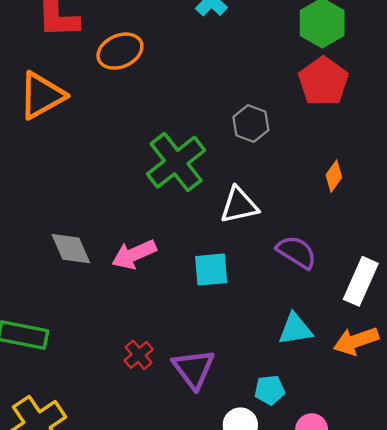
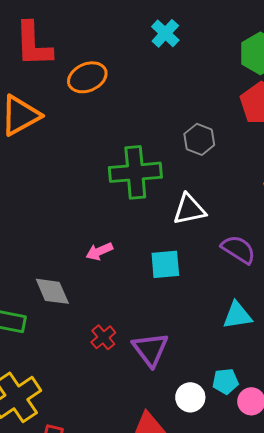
green cross: (176, 162) -> (135, 172), turned 33
gray diamond: (71, 249) -> (52, 291), moved
pink arrow: (134, 254) -> (99, 251), size x0.7
cyan pentagon: (270, 390) -> (225, 381), moved

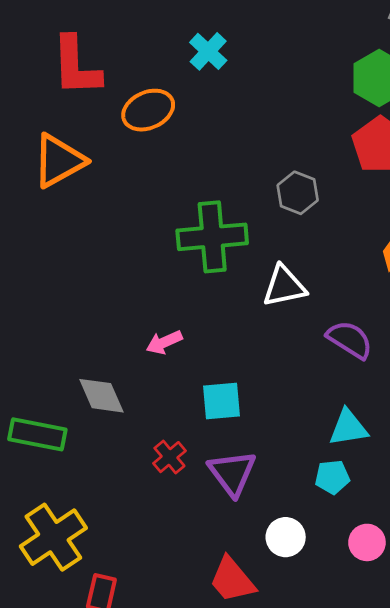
cyan cross: (165, 33) -> (208, 51), moved
cyan square: (165, 264) -> (222, 401), moved
cyan pentagon: (225, 381) -> (332, 477), moved

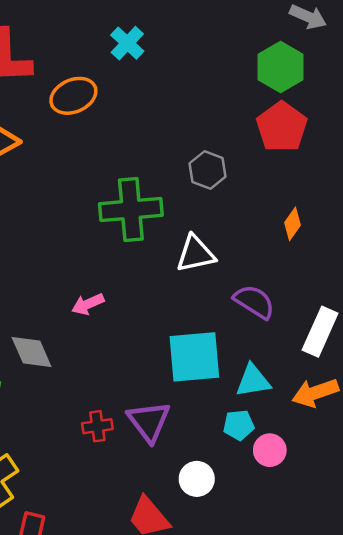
cyan square: (222, 401) -> (194, 357), moved, size x1.5
red cross: (169, 457) -> (97, 426), moved, turned 32
pink circle: (367, 542) -> (270, 450), moved

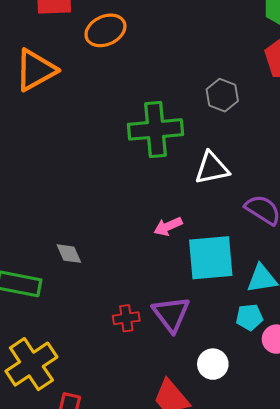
pink arrow: (88, 304) -> (168, 226), moved
gray diamond: (32, 352) -> (69, 254), size x0.7

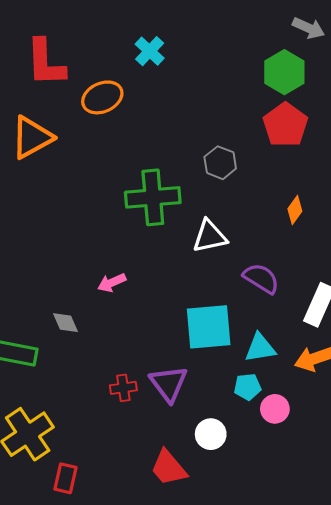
pink arrow: (168, 226) -> (112, 283), moved

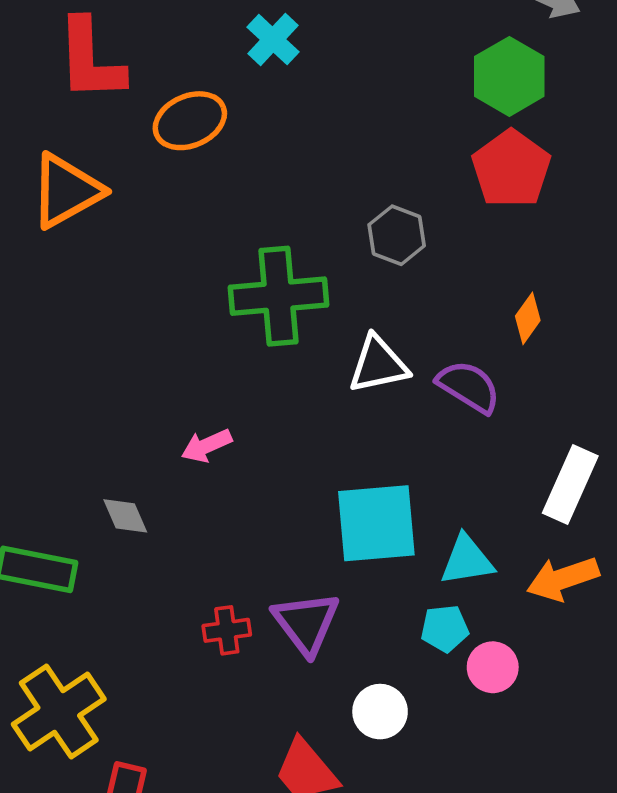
purple semicircle: (261, 278) -> (469, 387), moved

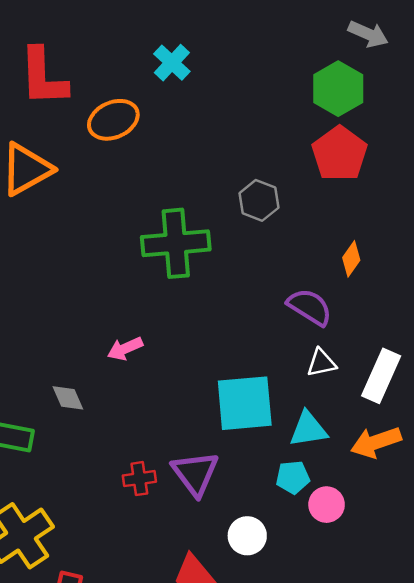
white triangle: (378, 364) -> (321, 363), moved, size x0.7

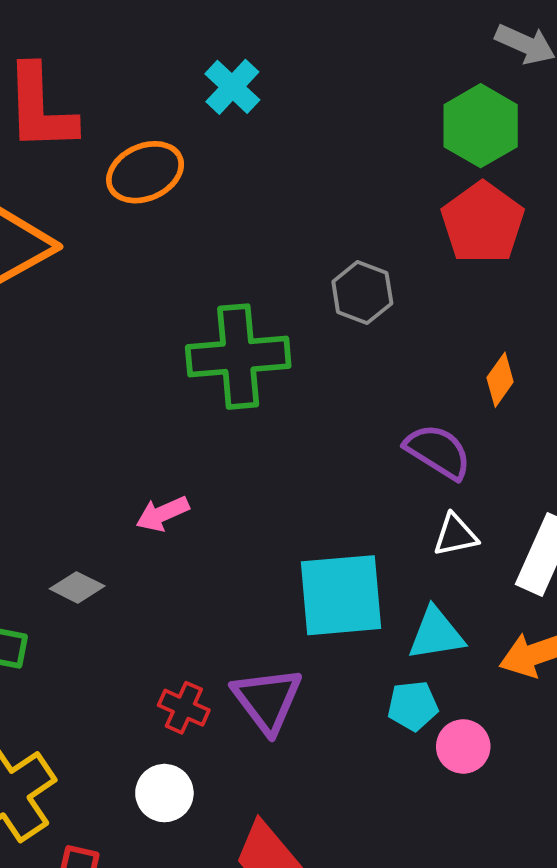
gray diamond: (68, 398) -> (77, 587), turned -40
red cross: (139, 479) -> (184, 708), turned 32
white circle: (247, 536) -> (164, 793), moved

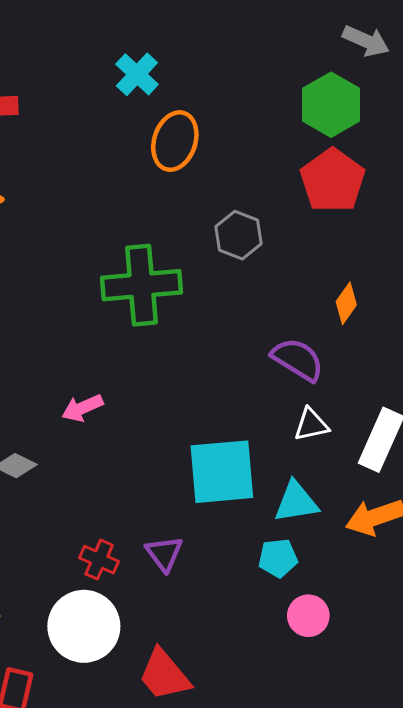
orange ellipse: (145, 172) -> (175, 141), moved, turned -48
purple triangle: (267, 700) -> (164, 554), size x0.7
pink circle: (463, 746) -> (308, 616), moved
white circle: (164, 793) -> (84, 626), size x1.6

